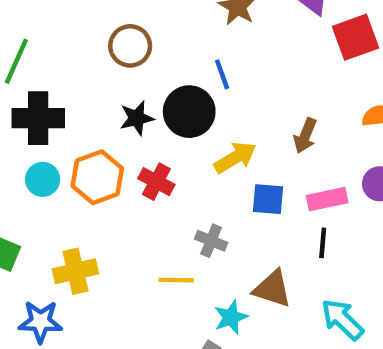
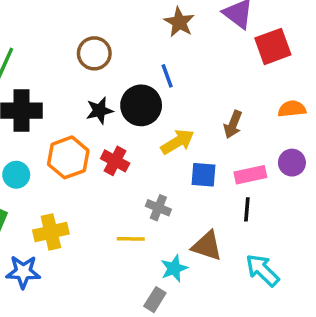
cyan circle: (43, 179) -> (16, 175), moved

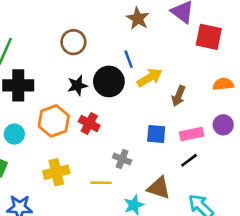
red square: (273, 46) -> (209, 37), turned 32
yellow arrow: (177, 142) -> (150, 78), moved
black line: (247, 209) -> (189, 160), turned 48
yellow cross: (51, 232) -> (56, 172), moved

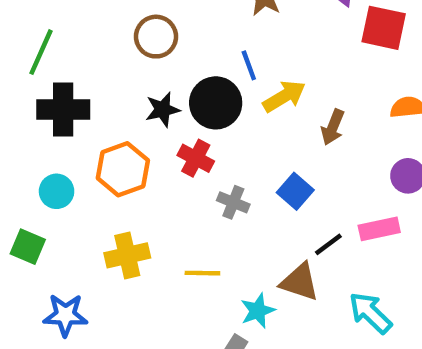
red cross: (89, 124) -> (196, 158), moved
blue square: (156, 134) -> (295, 191), turned 36
pink rectangle: (192, 134) -> (379, 229), moved
gray cross: (122, 159) -> (233, 202), moved
black line: (189, 160) -> (328, 244), moved

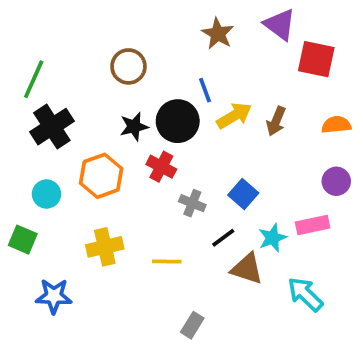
black cross: (63, 110) -> (52, 127), turned -33
brown arrow: (333, 127) -> (276, 121), moved
black line: (328, 244) -> (223, 238), moved
cyan star: (258, 311) -> (272, 238), moved

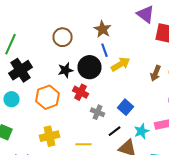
brown star: (218, 34) -> (102, 29), moved
brown arrow: (276, 121) -> (156, 73), moved
cyan circle: (46, 194) -> (12, 99), moved

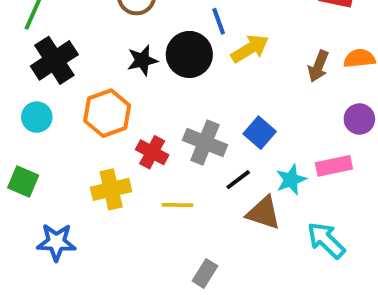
red cross: (80, 92) -> (152, 152), moved
gray cross: (98, 112) -> (205, 142), size x1.5

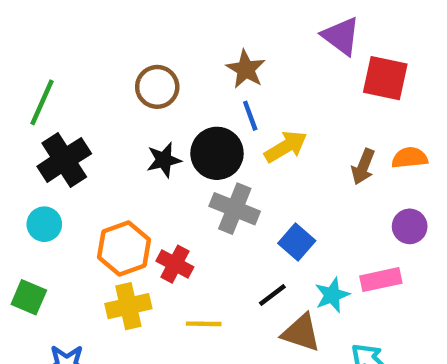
orange hexagon: (107, 113) -> (124, 249), moved
gray cross: (205, 142) -> (235, 209), moved

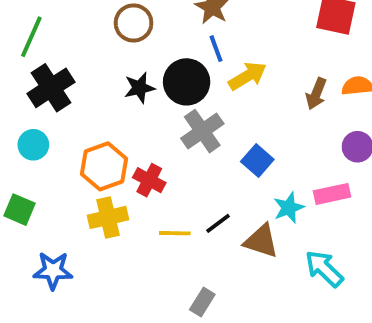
gray cross: (235, 209) -> (202, 131), turned 33
black line: (272, 295) -> (218, 223), moved

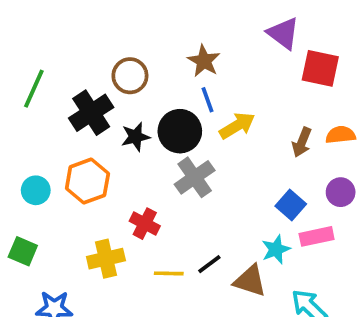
black cross: (51, 88) -> (91, 113), moved
blue square: (257, 160) -> (291, 205), moved
orange hexagon: (104, 166) -> (87, 181), moved

